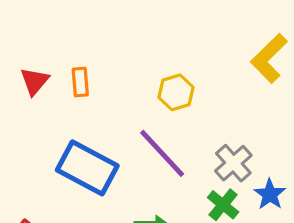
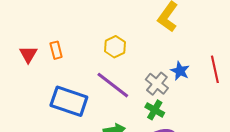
blue star: (270, 194) -> (180, 71), moved

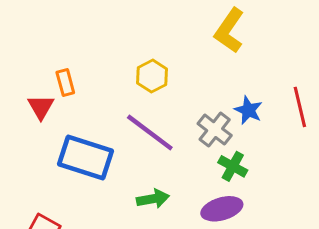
red triangle: (28, 54) -> (41, 107), moved
green cross: (155, 110) -> (233, 166), moved

